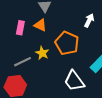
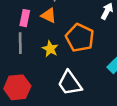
gray line: (22, 62) -> (20, 43), moved, turned -66
white trapezoid: (74, 81) -> (70, 83), moved

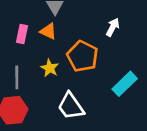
gray line: (20, 43) -> (17, 77), moved

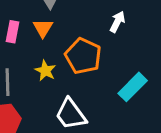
orange triangle: (48, 31) -> (43, 28), turned 36

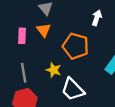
yellow star: (45, 71) -> (54, 70), moved

